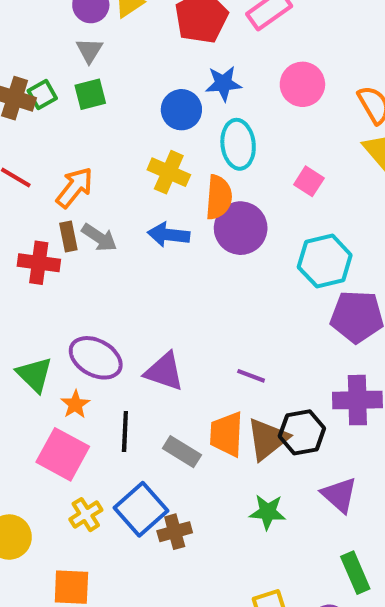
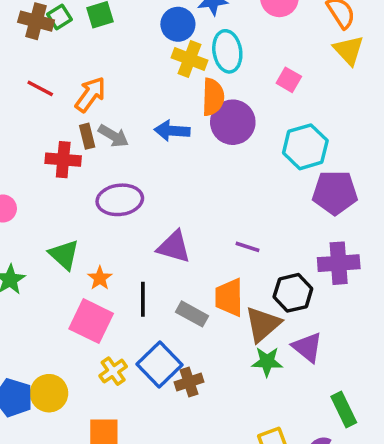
yellow cross: (169, 172) -> (190, 59), moved
purple ellipse: (96, 358) -> (120, 200), moved, turned -33
brown triangle: (267, 439) -> (263, 324), moved
purple triangle: (339, 495) -> (307, 347), moved

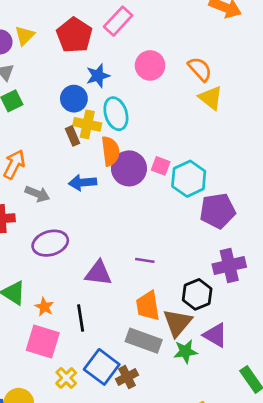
pink square: (289, 80) -> (161, 166), moved
brown rectangle: (87, 136) -> (73, 136), moved
purple line: (248, 247) -> (145, 260), moved
gray rectangle: (192, 314) -> (144, 341), moved, size x1.4

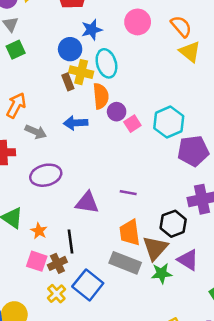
pink square: (161, 166) -> (132, 124), moved, turned 35
purple circle: (129, 168) -> (117, 112), size x0.6
pink square: (43, 341) -> (37, 261), size x0.7
brown cross: (127, 377) -> (57, 263), moved

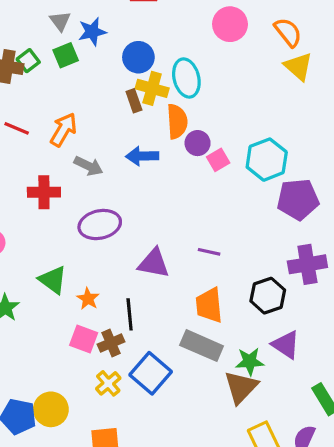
blue star: (92, 30) -> (92, 32), moved
brown triangle: (155, 248) -> (241, 387), moved

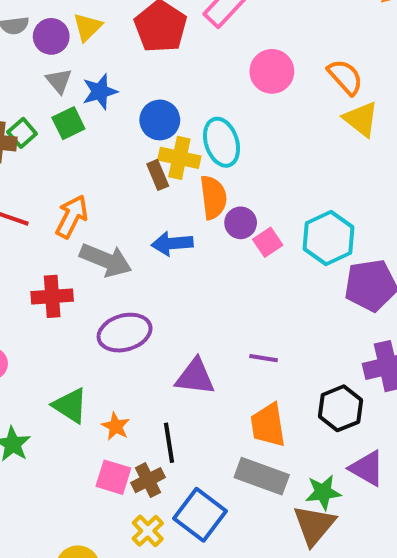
gray arrow: (88, 166) -> (106, 260), size x1.4

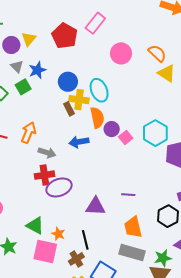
gray arrow: (106, 260) -> (47, 153), size x0.7
red cross: (52, 296) -> (44, 175), moved
pink square: (113, 477) -> (45, 251), moved, size x1.4

